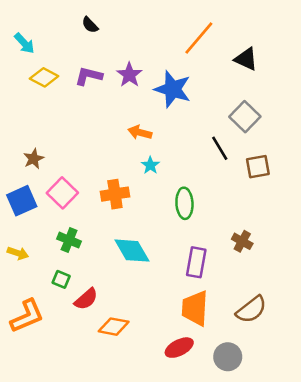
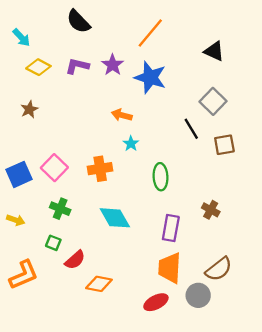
black semicircle: (90, 25) -> (78, 22), size x1.6
orange line: (199, 38) -> (150, 33), moved
brown star: (34, 159) -> (29, 109), moved
gray circle: (228, 357) -> (198, 295), moved

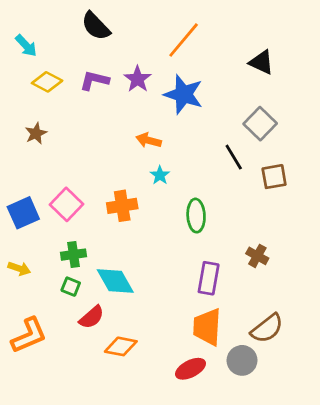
green cross: (60, 209) -> (73, 255), turned -30
cyan diamond: (115, 218) -> (115, 281), moved
green square: (53, 243) -> (71, 287), moved

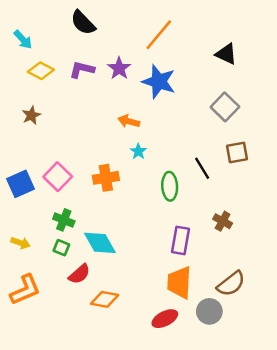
black line: (234, 157) -> (202, 168), moved
green cross: (73, 255) -> (64, 220), turned 30
yellow arrow: (19, 268) -> (20, 243), moved

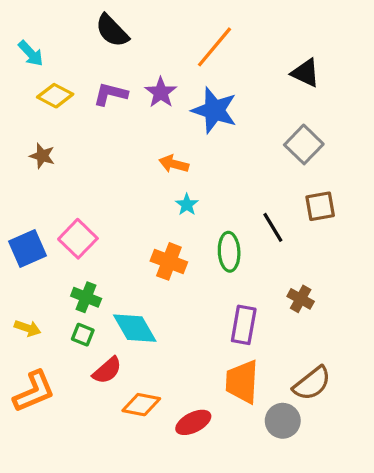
brown star: (31, 115) -> (42, 156), turned -30
orange cross: (106, 178) -> (169, 261), moved, turned 30
red ellipse: (165, 319) -> (193, 422), moved

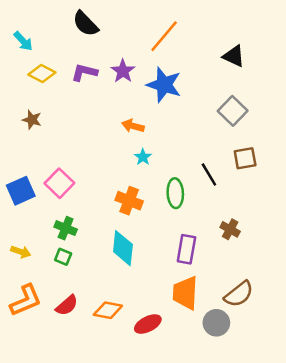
cyan diamond: (135, 328) -> (123, 248), moved, turned 36
red semicircle: (107, 370) -> (67, 305), moved

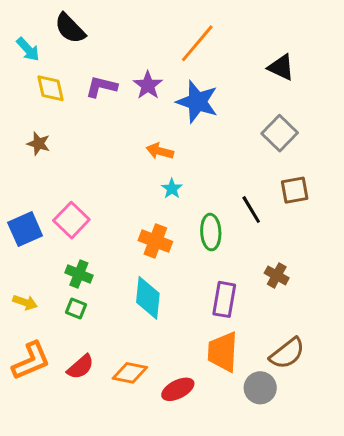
black semicircle: (86, 24) -> (70, 28), moved
yellow diamond: (42, 74) -> (50, 88), turned 50

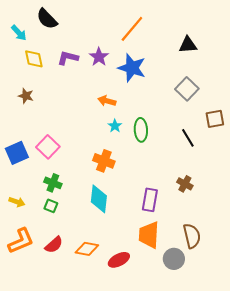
black triangle: (281, 67) -> (188, 45), turned -30
brown square: (295, 190) -> (215, 119), moved
black line: (251, 210) -> (188, 138), moved
green ellipse: (211, 232) -> (141, 130), moved
brown semicircle: (287, 353) -> (192, 236), turned -65

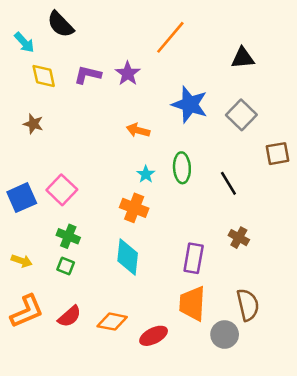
blue star: (132, 68) -> (190, 104), moved
cyan star: (115, 126) -> (146, 174), moved
black line: (188, 138) -> (228, 183), moved

